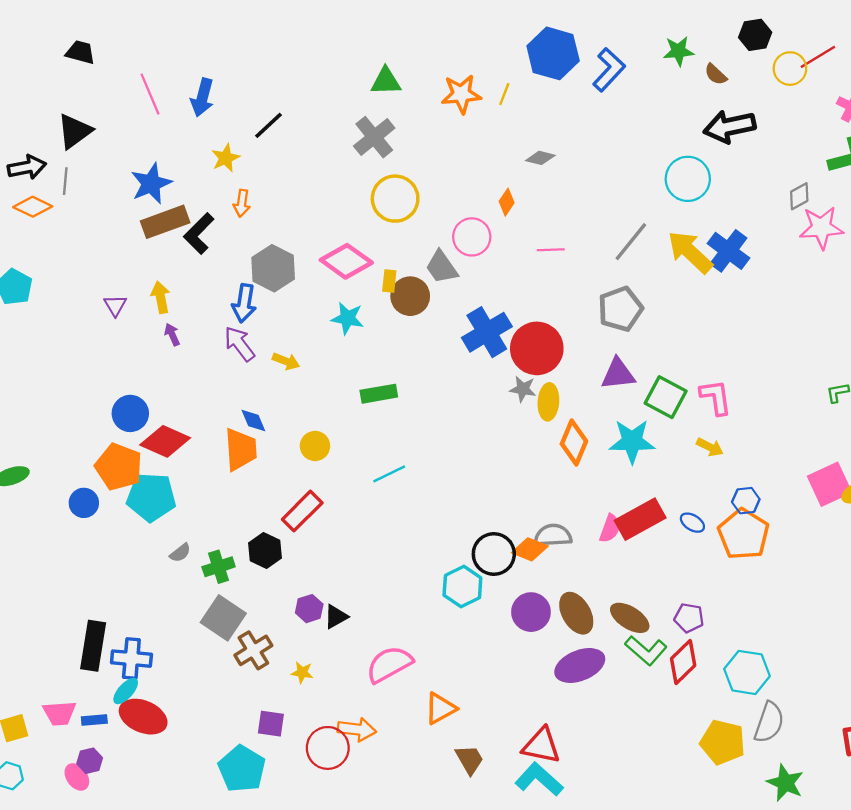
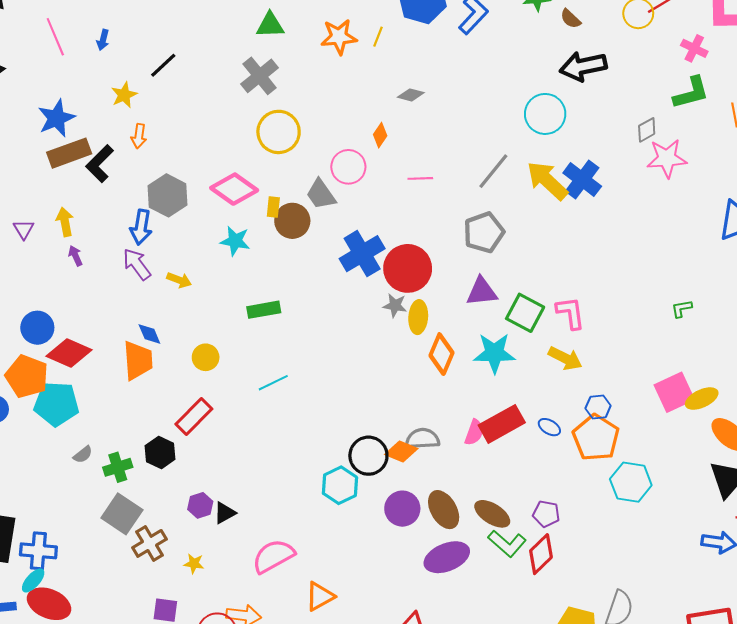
blue arrow: (202, 98) -> (103, 40), size x0.6
yellow arrow: (710, 447) -> (565, 358), size x1.4
cyan hexagon: (747, 672) -> (631, 482), moved

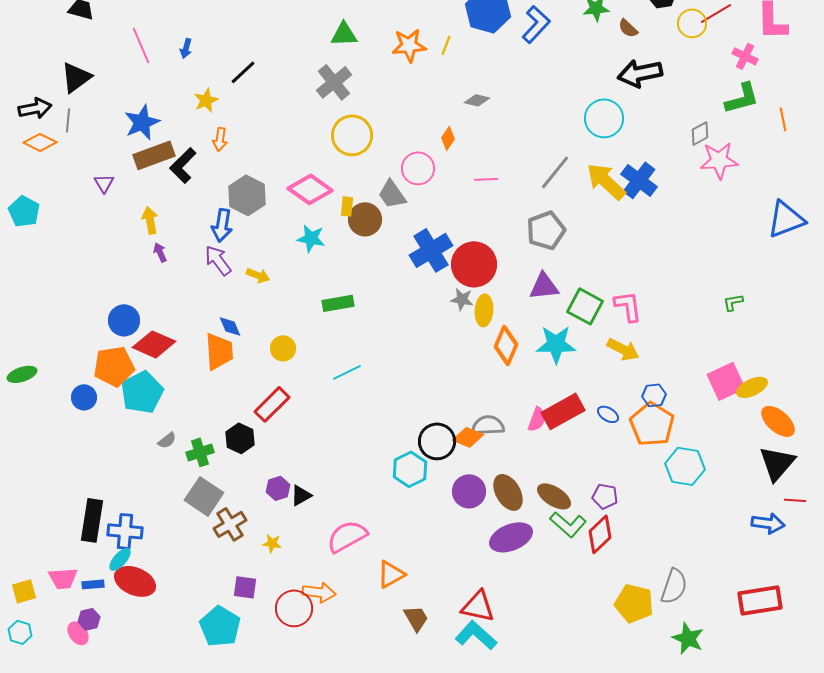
purple triangle: (24, 229) -> (104, 183), moved
orange pentagon: (27, 376) -> (114, 366), turned -30
cyan pentagon: (56, 404) -> (142, 392), turned -30

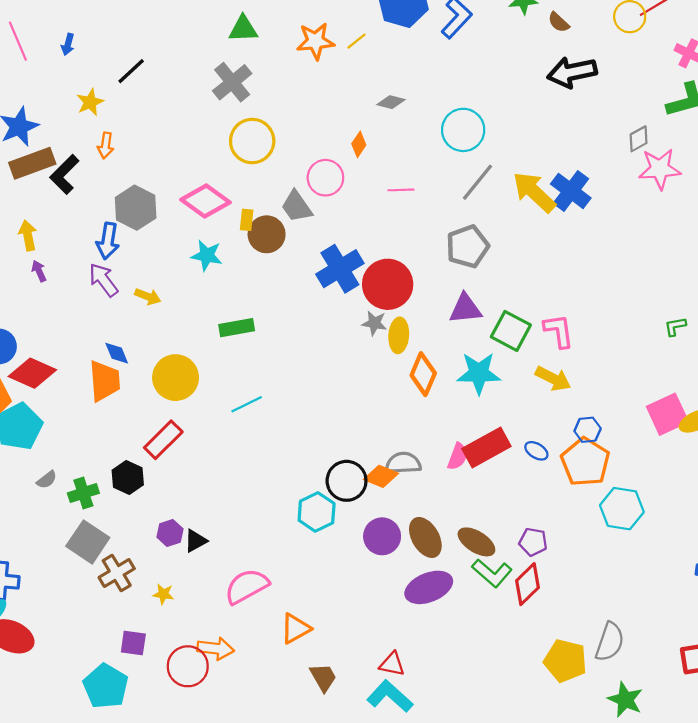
yellow line: (446, 45) -> (357, 41), turned 30
cyan circle: (604, 118) -> (463, 130), moved
yellow circle: (283, 348) -> (176, 378), size x1.6
red triangle: (478, 606) -> (392, 664), size x0.7

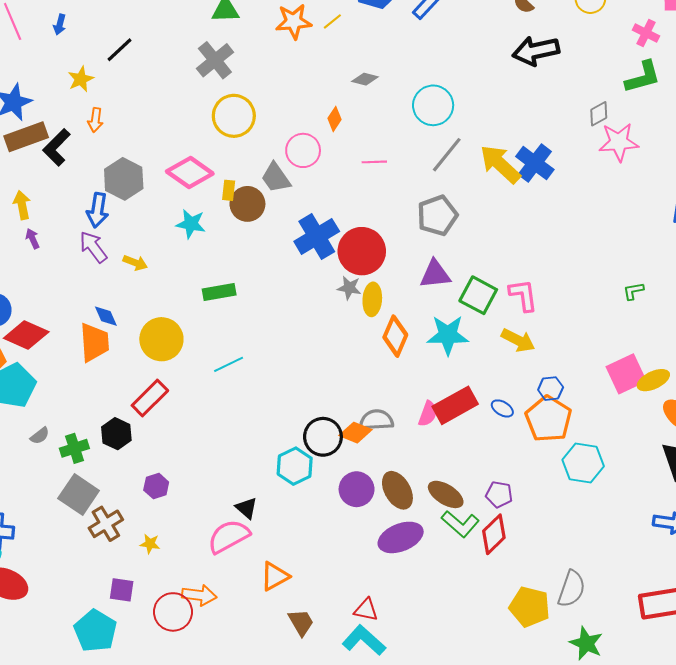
black triangle: (196, 541) -> (246, 508), moved, turned -50

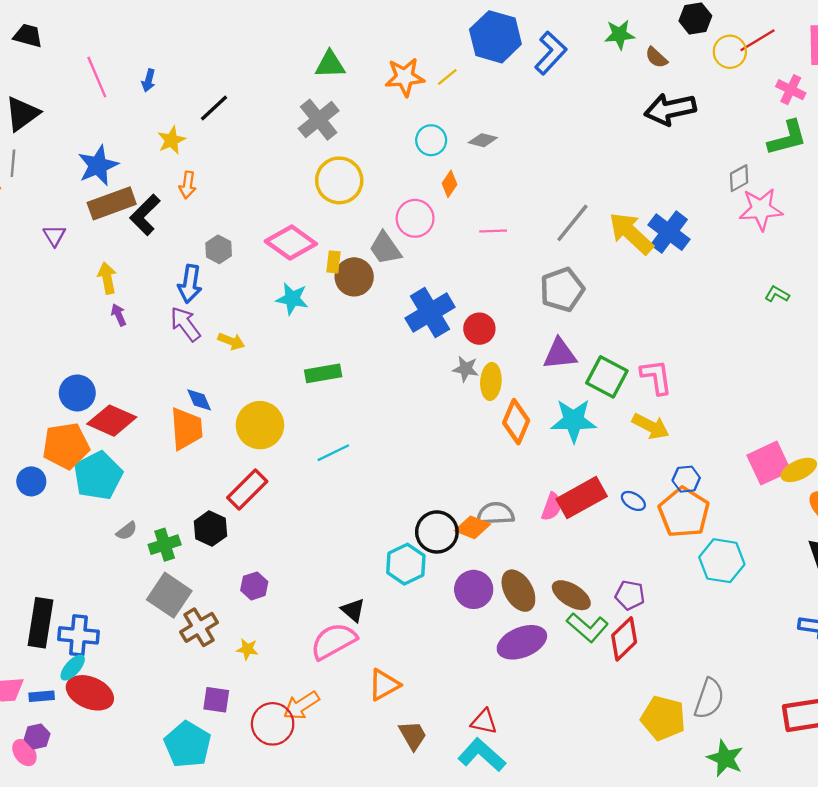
cyan circle: (433, 105) -> (431, 140), moved, size x0.7
gray hexagon: (124, 179) -> (219, 249), size x0.6
red circle: (362, 251) -> (479, 329), size x0.6
green L-shape: (633, 291) -> (777, 294), moved, turned 40
orange arrow: (199, 595) -> (301, 705), turned 140

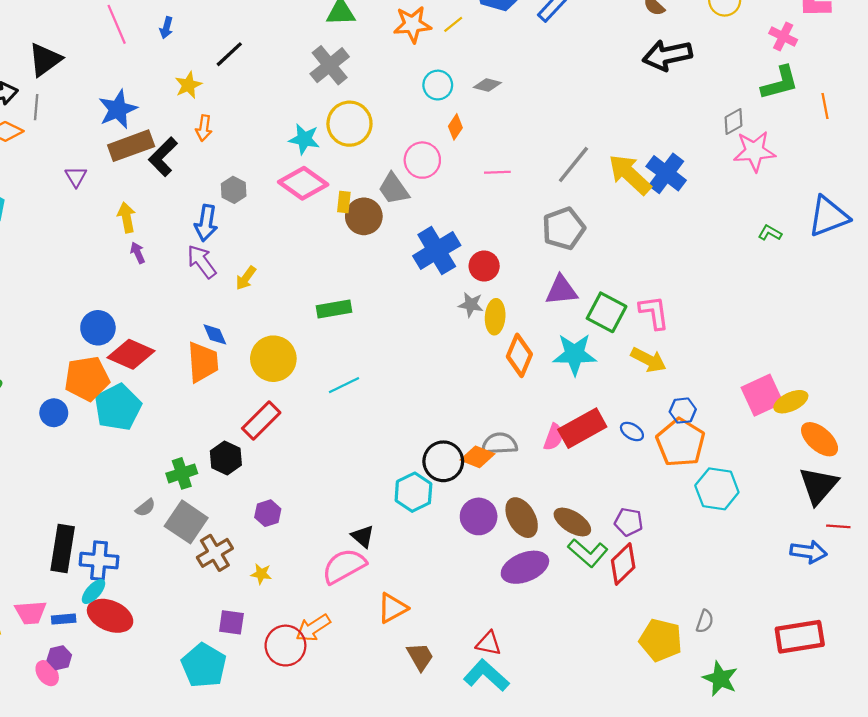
cyan star: (292, 299) -> (304, 139), moved
yellow arrow: (231, 341) -> (246, 278), turned 105
gray semicircle: (127, 531) -> (145, 508), moved
gray semicircle: (709, 699) -> (705, 621), size x0.6

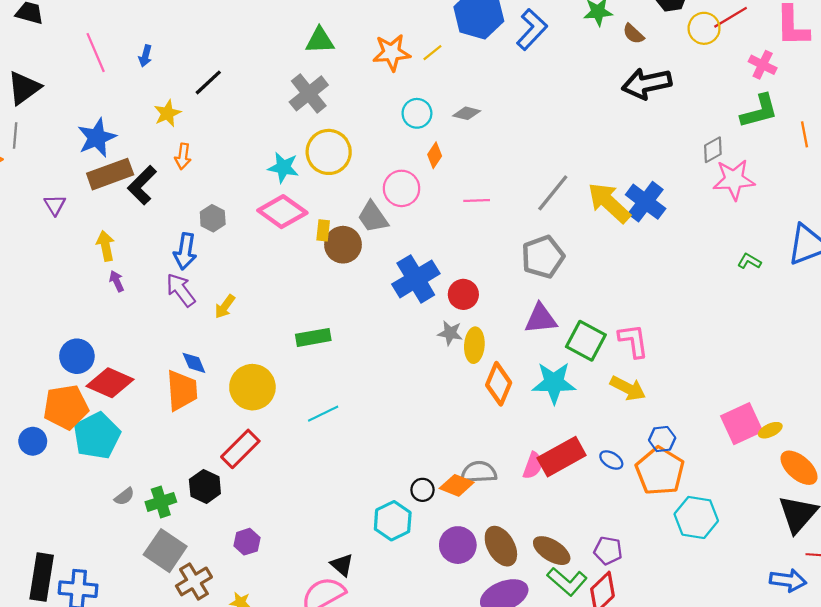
yellow ellipse: (791, 402) -> (770, 430), size x0.7
black circle: (443, 461) -> (422, 490), size x0.6
gray semicircle: (145, 508) -> (124, 496), moved

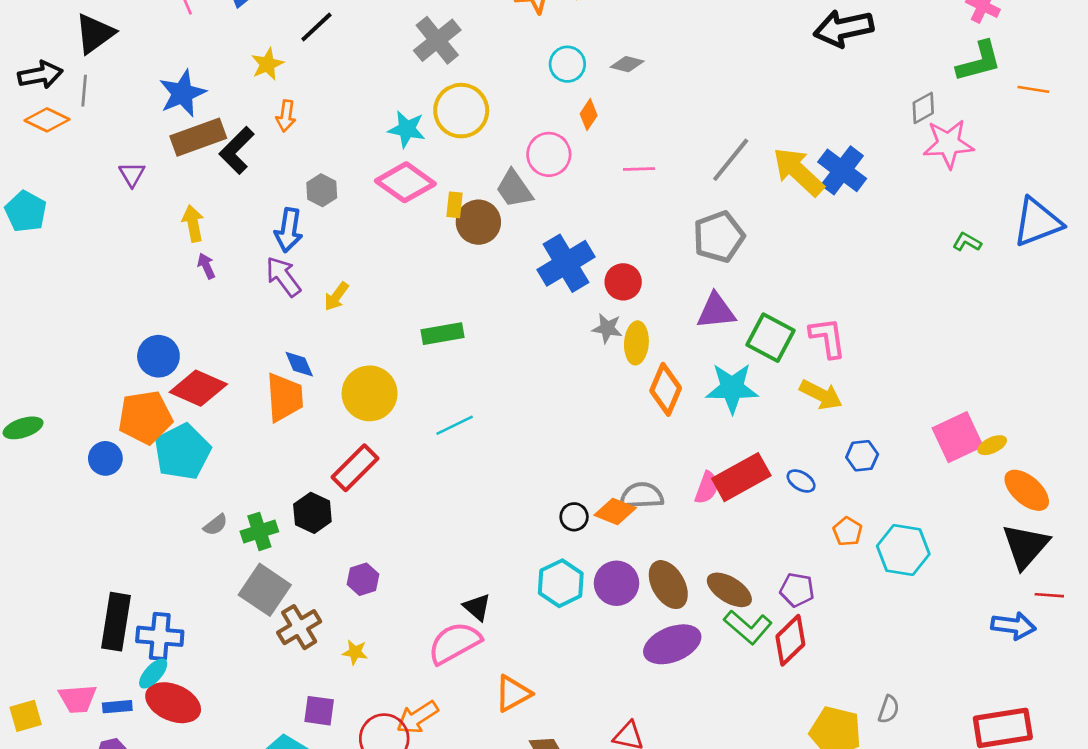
orange line: (805, 134) -> (1033, 89), turned -70
orange pentagon: (660, 471) -> (848, 531), moved, size x0.5
cyan hexagon: (393, 521) -> (561, 583), moved

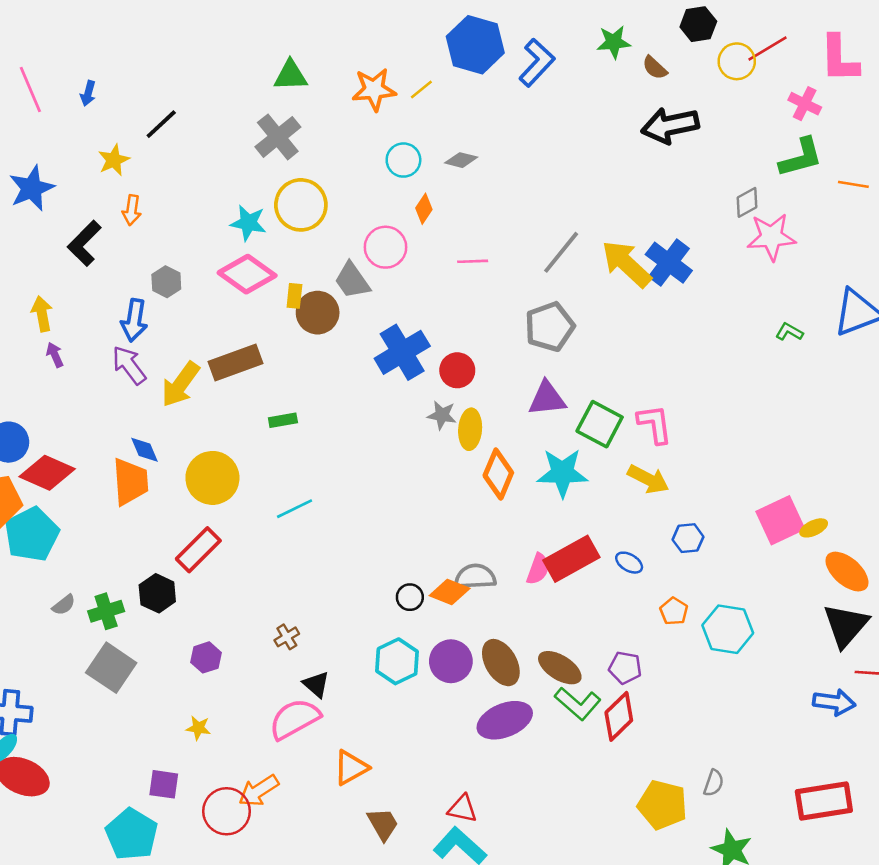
brown rectangle: (198, 137) -> (236, 363), moved
yellow arrow: (336, 296) -> (180, 384), size x1.6
green rectangle: (443, 334) -> (283, 420), size x0.7
brown cross: (299, 627) -> (287, 637), moved, size x0.6

